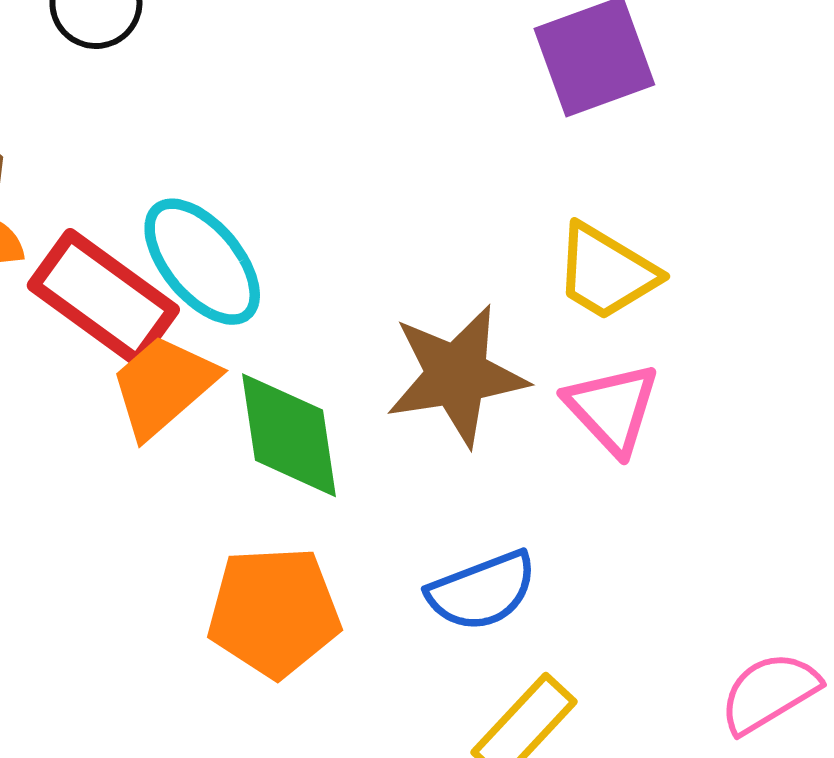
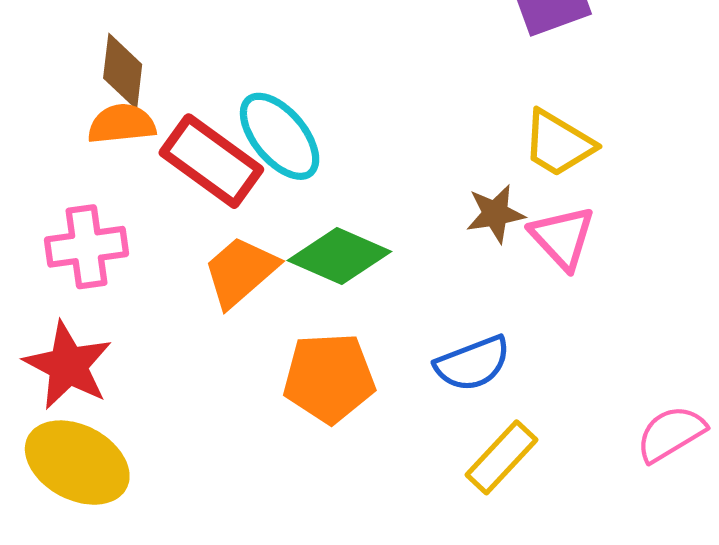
brown star: (457, 375) -> (495, 214), moved, size x0.6
orange trapezoid: (163, 386) -> (240, 272), moved
green diamond: (289, 435) -> (339, 256), turned -58

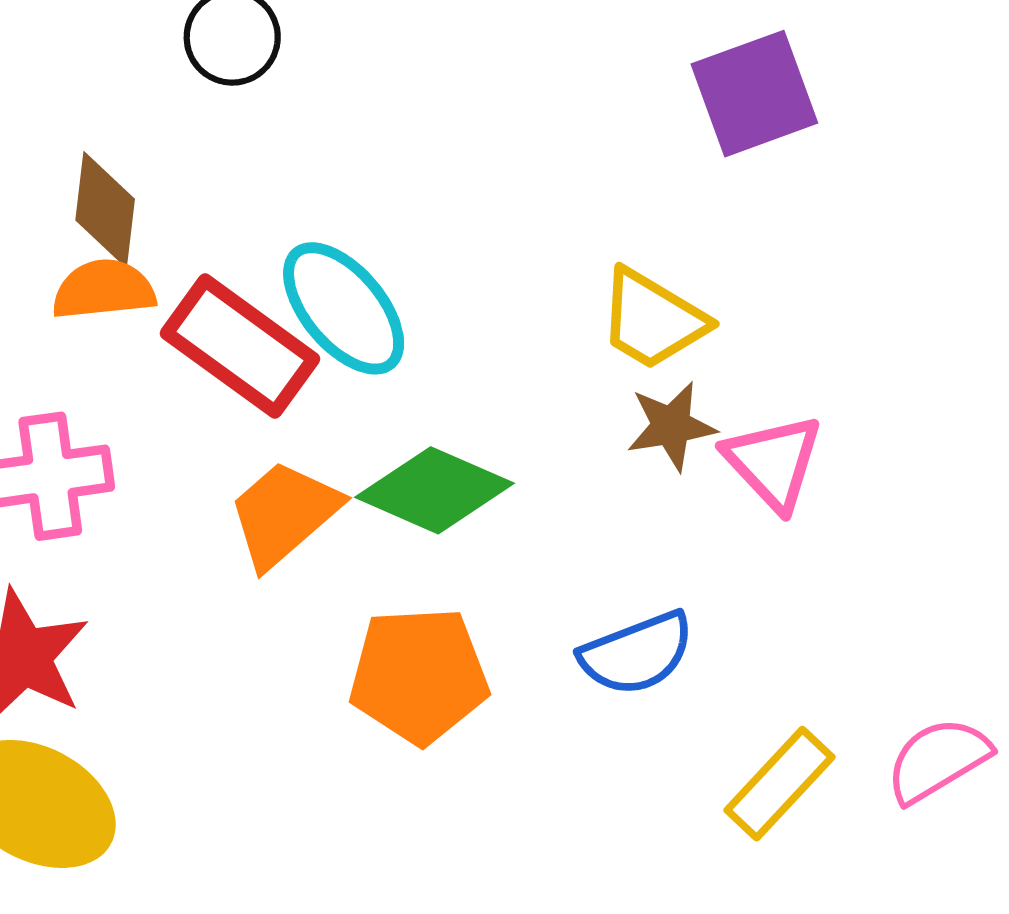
yellow trapezoid: (558, 144) -> (652, 319), moved
yellow rectangle: (502, 457) -> (780, 784), moved

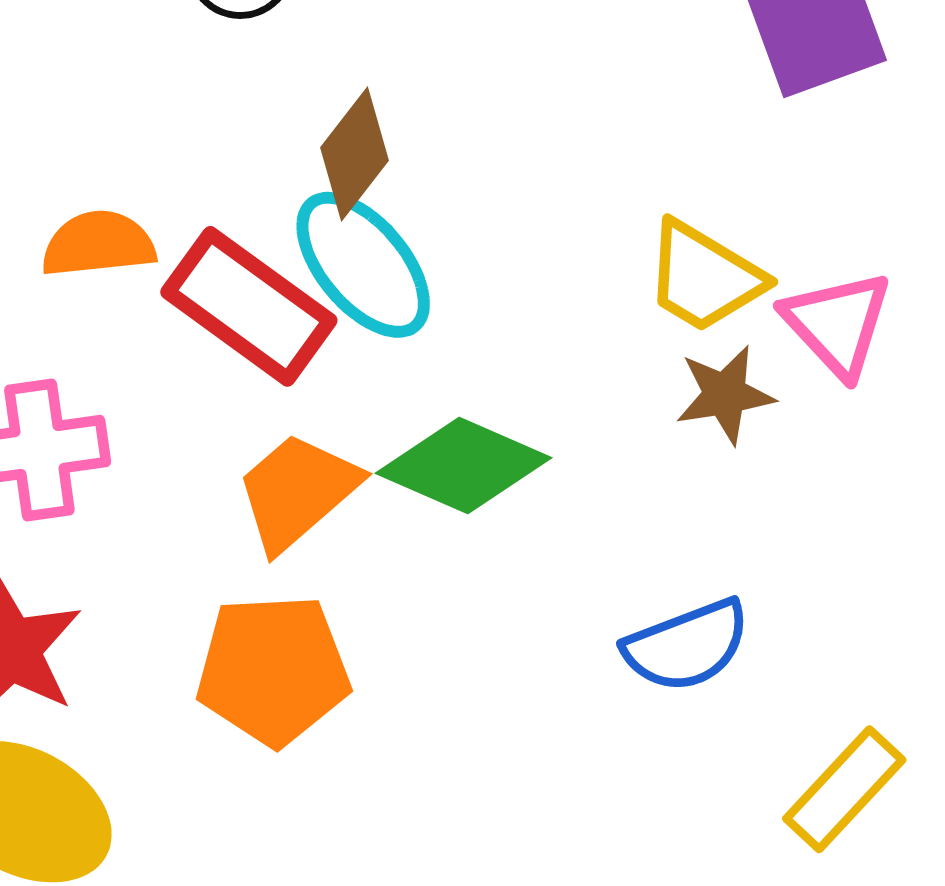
brown diamond: (105, 210) -> (354, 154), moved, turned 31
pink triangle: (773, 462) -> (837, 324), moved
orange pentagon: (419, 675) -> (273, 670), moved

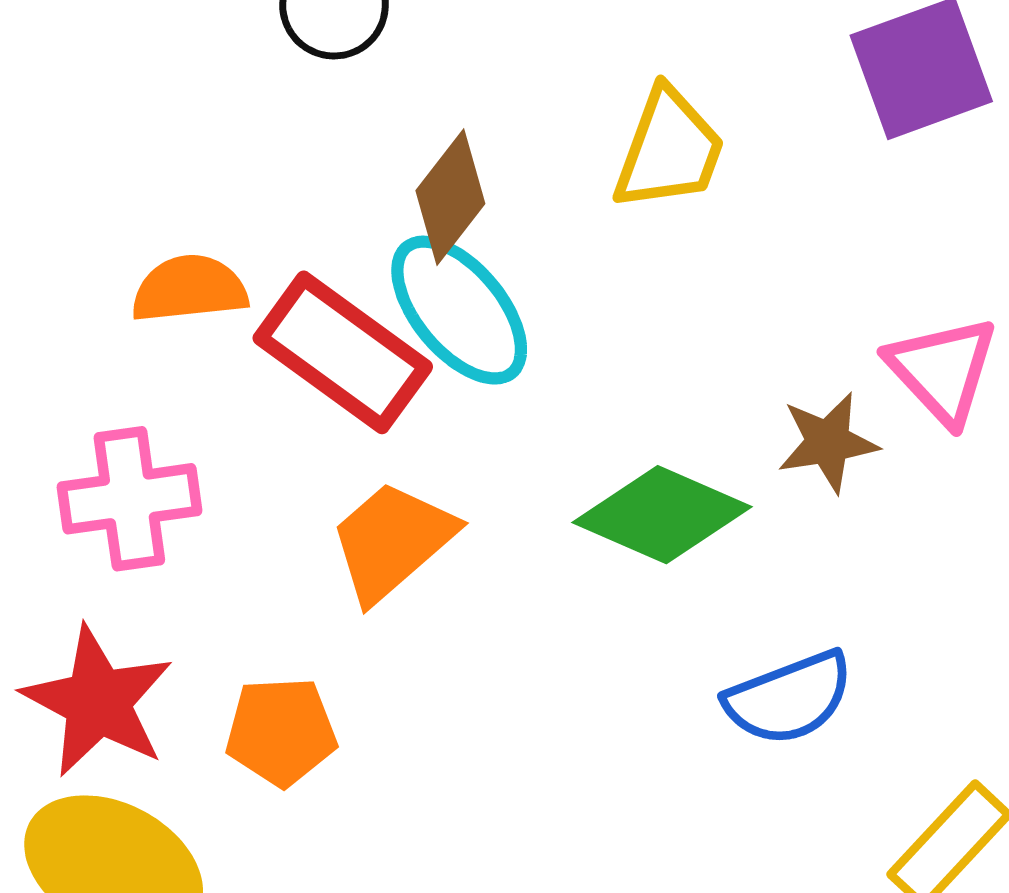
yellow trapezoid: (704, 277) -> (669, 150), moved, turned -101
green diamond: (464, 466) -> (662, 515), moved
orange pentagon: (273, 670) -> (281, 732), moved, size x0.7

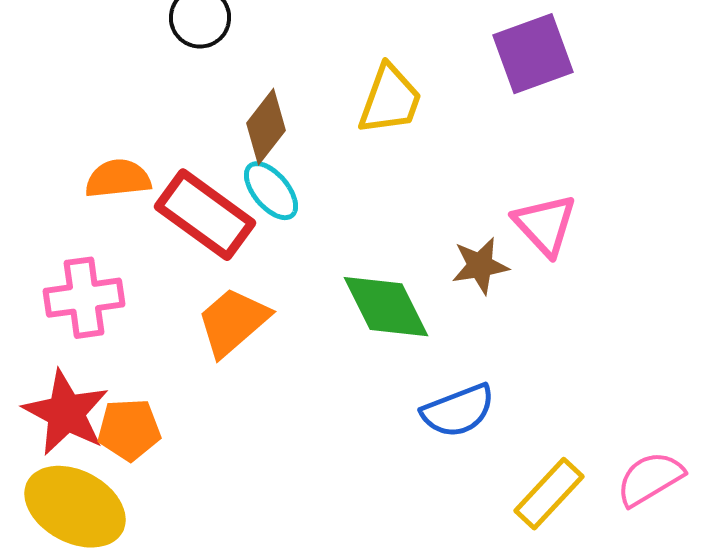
cyan ellipse: (459, 310) -> (271, 191), size x0.7
green diamond: (662, 515) -> (386, 307), turned 40
orange pentagon: (281, 732) -> (129, 430), moved

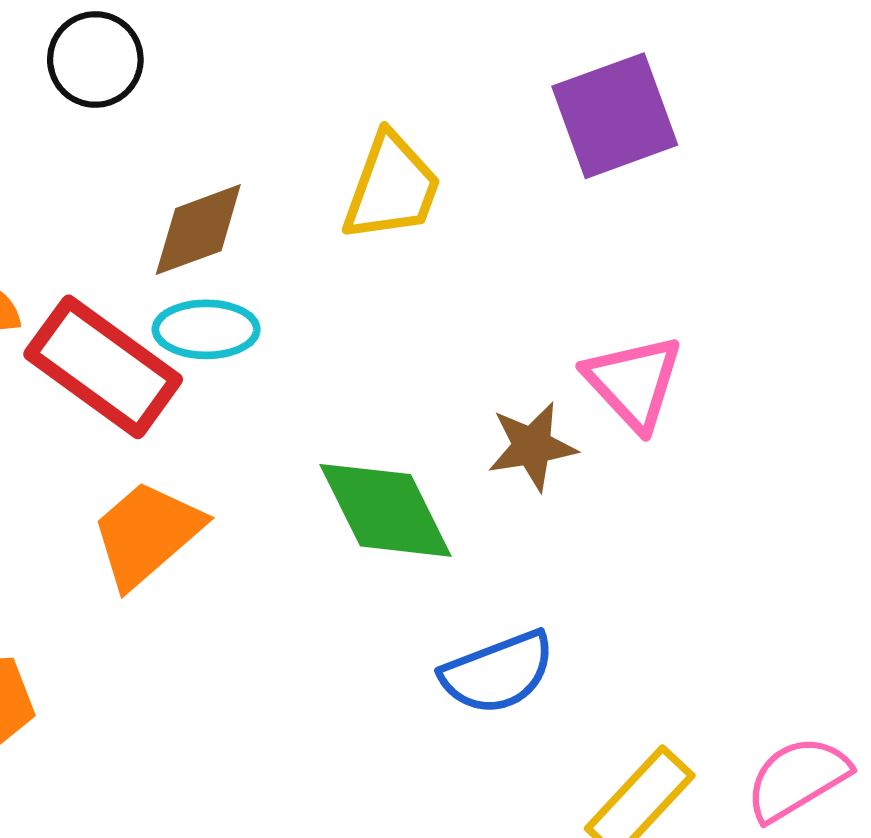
brown diamond: (266, 127) -> (198, 230), turned 32
cyan ellipse: (271, 191) -> (206, 329), turned -50

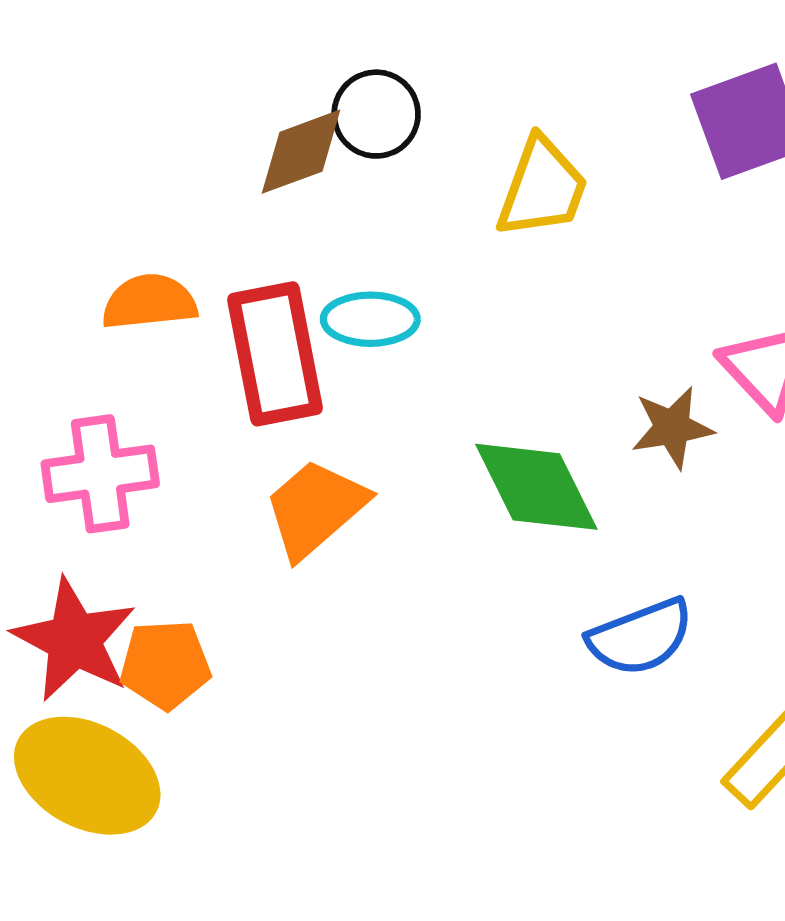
black circle: (95, 59) -> (376, 114), moved
brown diamond: (198, 230) -> (301, 152), moved
red rectangle: (103, 367) -> (275, 354), turned 43

